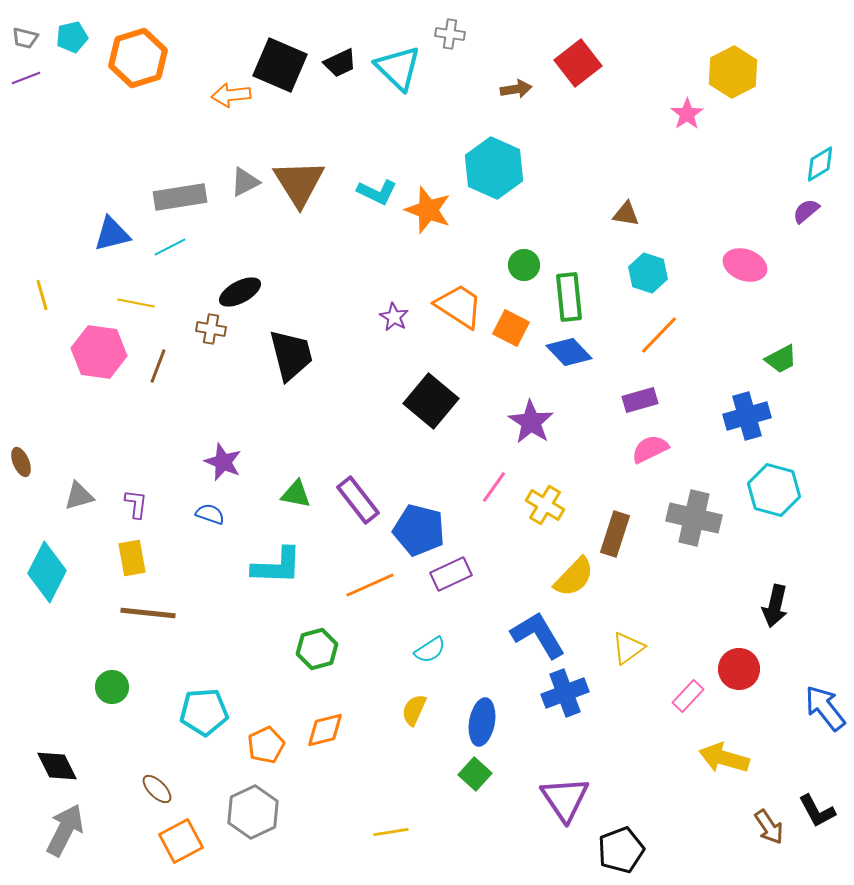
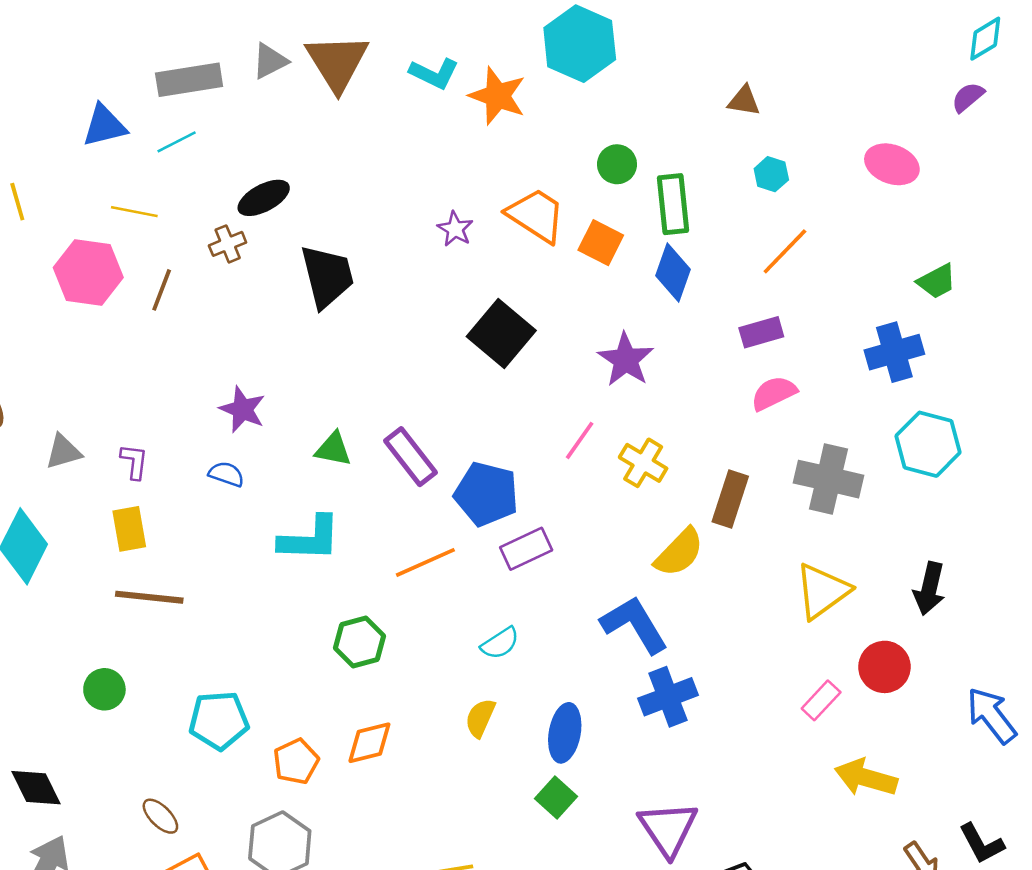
cyan hexagon: (648, 273) -> (771, 174), size x0.7
brown cross: (211, 329) -> (228, 244), turned -32
blue diamond: (569, 352) -> (673, 273), turned 63
yellow triangle: (628, 648) -> (822, 591), moved, size x1.4

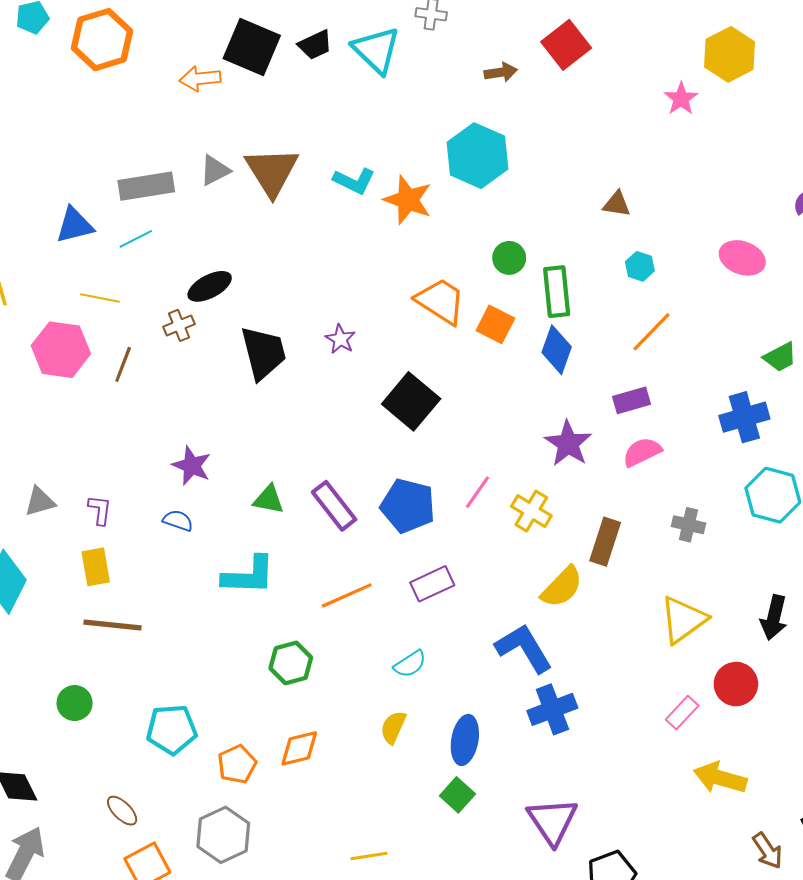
purple star: (455, 229) -> (340, 339), moved
purple star: (626, 360) -> (568, 444), moved
gray cross: (828, 479) -> (688, 525), size x0.6
blue pentagon: (486, 494) -> (408, 506), moved

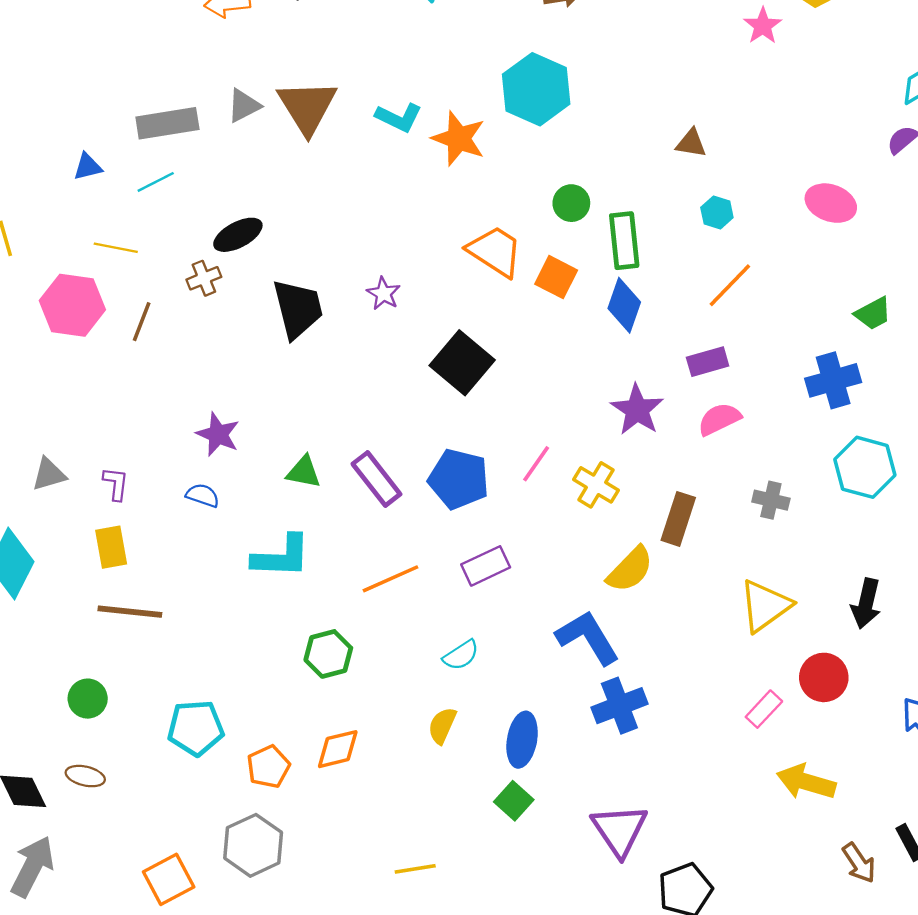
blue triangle: (75, 225) -> (88, 167), size x0.7
brown ellipse: (122, 811) -> (85, 776), moved, turned -32

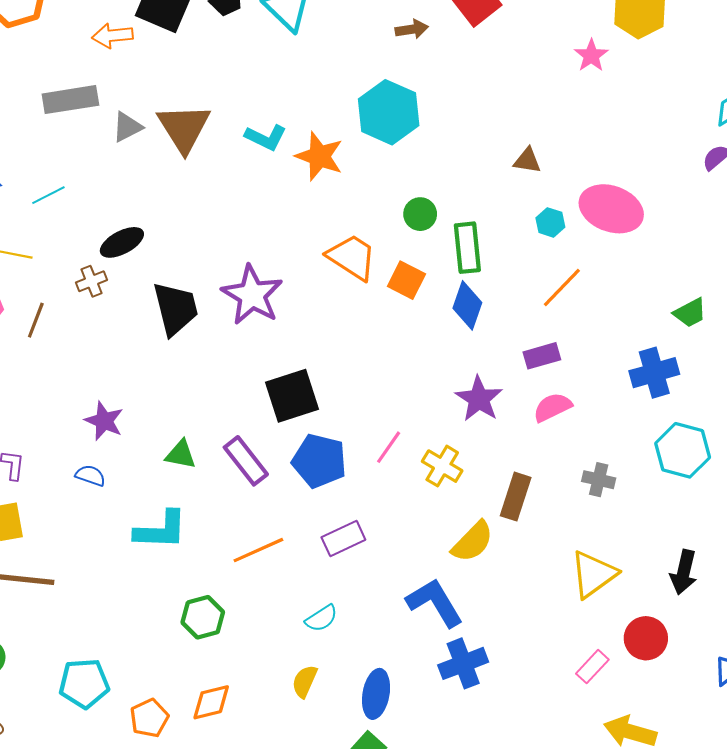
gray rectangle: (167, 123) -> (70, 100), moved
pink ellipse: (831, 203) -> (611, 209), moved, size x1.4
purple star: (383, 293) -> (252, 295), size x2.0
black square: (462, 363) -> (292, 396), moved, turned 32

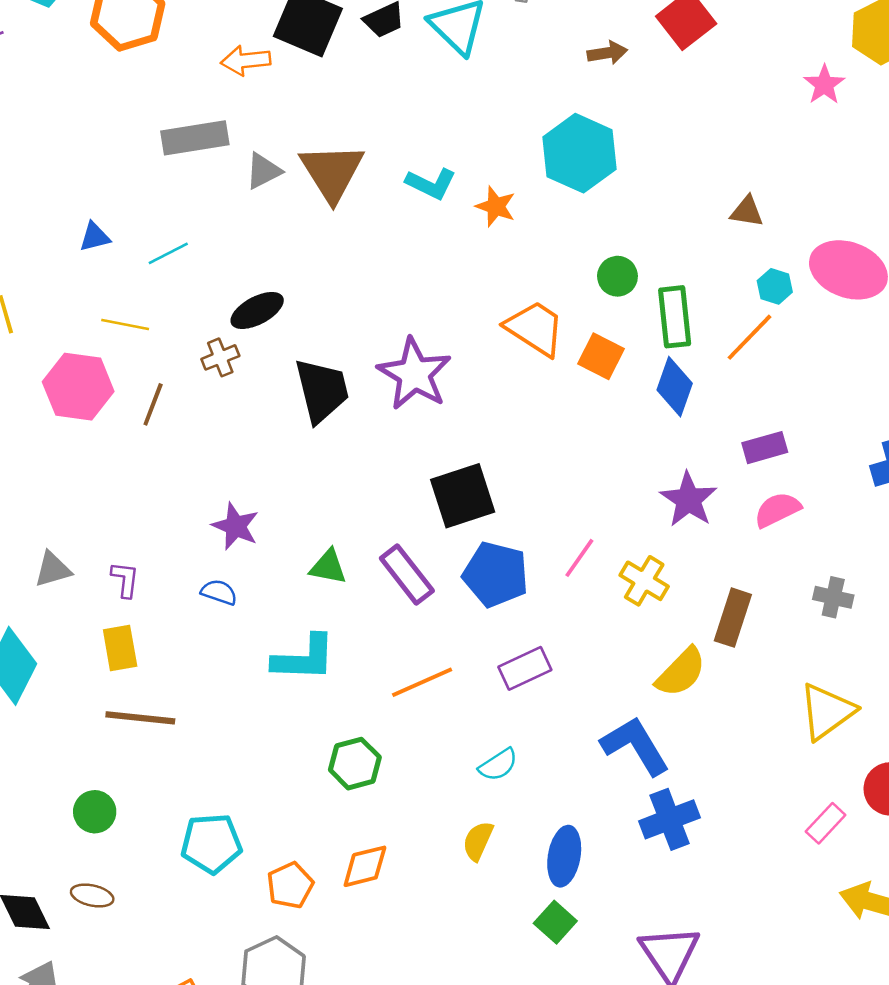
orange star: (319, 156) -> (496, 206), size x0.7
orange line: (562, 288) -> (749, 337), moved

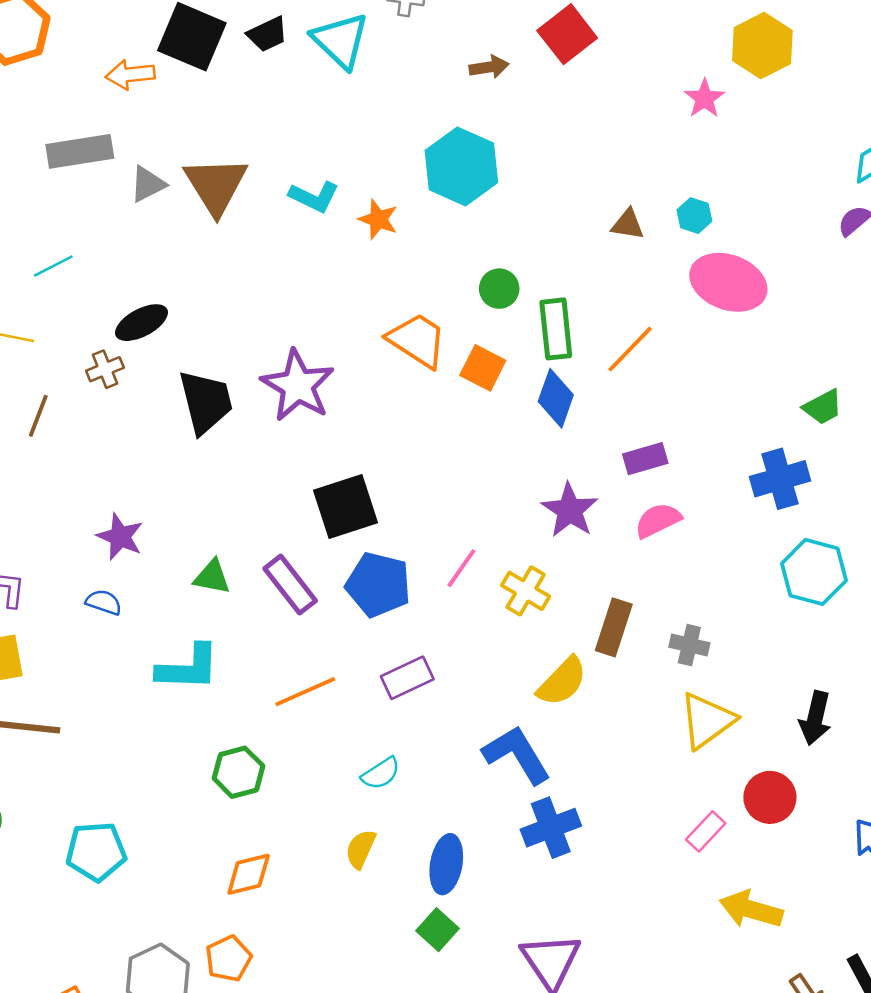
cyan hexagon: (775, 286) -> (694, 216), moved
gray cross: (833, 597) -> (689, 645), moved
orange pentagon: (290, 885) -> (228, 959), moved

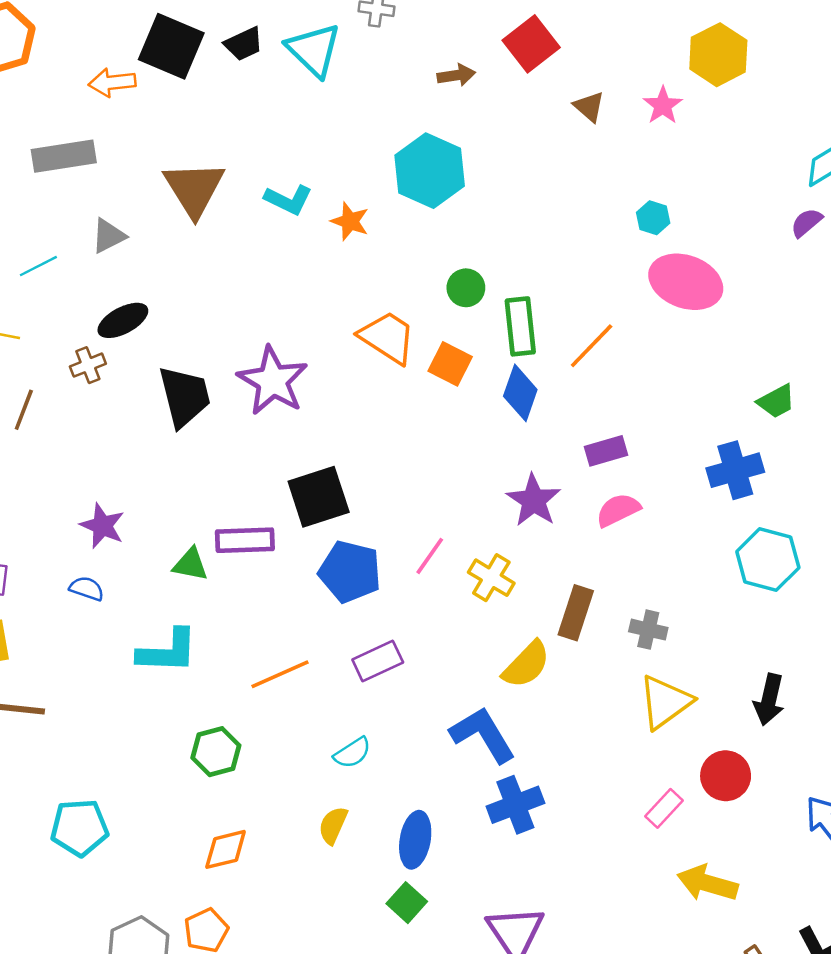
gray triangle: (148, 184) -> (108, 236), moved
brown triangle: (628, 224) -> (589, 107), moved, turned 32
purple rectangle: (290, 585) -> (245, 540), moved, turned -54

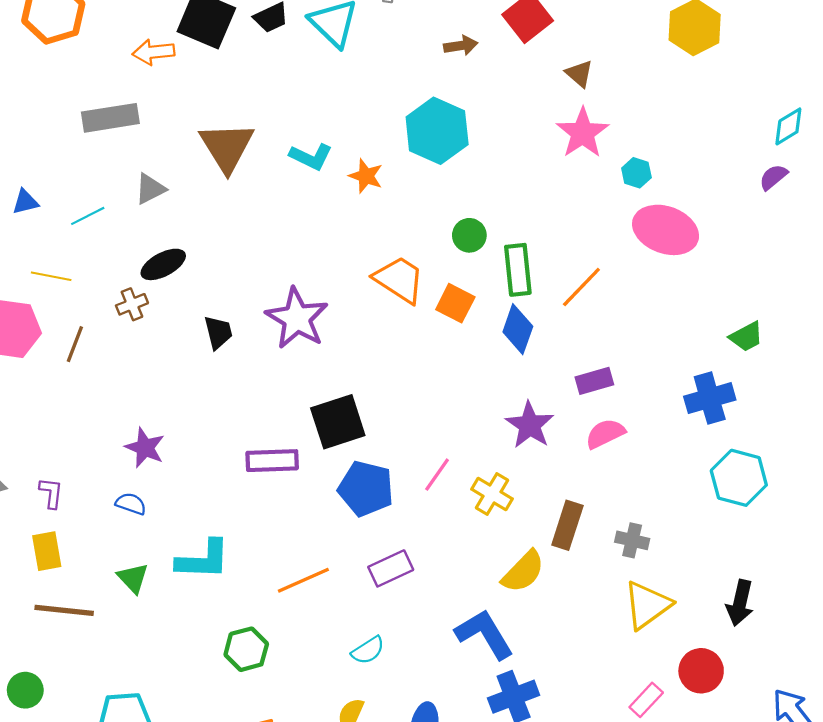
pink star: (663, 105) -> (583, 133), moved, size x1.5
black trapezoid: (184, 397) -> (218, 332), size x0.6
green triangle: (191, 564) -> (133, 578), moved, turned 36

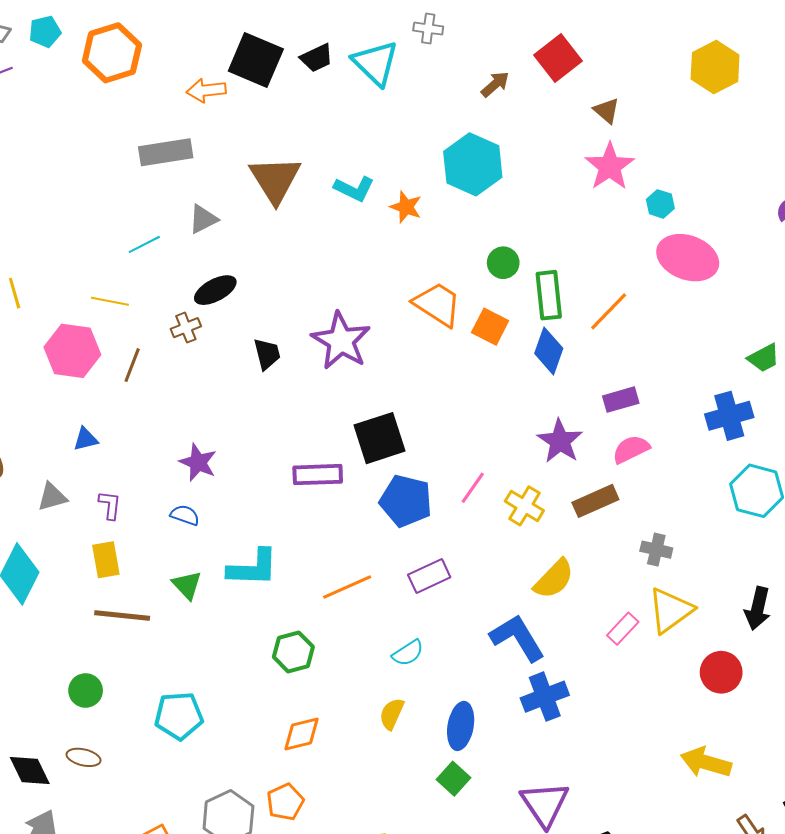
brown arrow: (461, 46) -> (495, 84), turned -32
blue triangle: (25, 202) -> (86, 439), moved
brown rectangle: (567, 525) -> (595, 501), moved, turned 48
pink rectangle: (646, 700) -> (623, 629), moved

